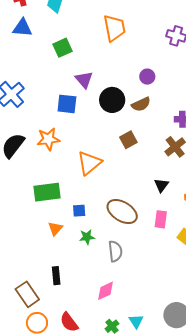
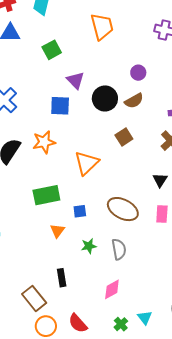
green star: (87, 237) -> (89, 246), moved

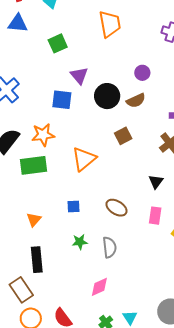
green rectangle: (46, 195) -> (34, 165), moved
brown ellipse: (123, 209) -> (116, 208), size x0.7
orange triangle: (57, 231) -> (34, 219), moved
black rectangle: (62, 278) -> (37, 260), moved, size x1.4

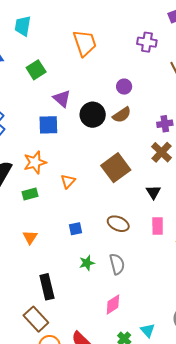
brown square: (123, 136) -> (116, 168), moved, size x1.6
orange triangle: (84, 159) -> (68, 181), moved, size x0.6
green rectangle: (34, 165) -> (30, 194), size x0.6
orange triangle: (34, 219) -> (30, 237), moved

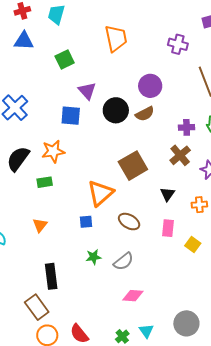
purple circle: (124, 87) -> (150, 86), size x1.5
orange triangle: (68, 181) -> (100, 193), moved, size x1.8
gray semicircle: (117, 264) -> (123, 261), turned 60
pink diamond: (113, 305) -> (133, 296), moved, turned 30

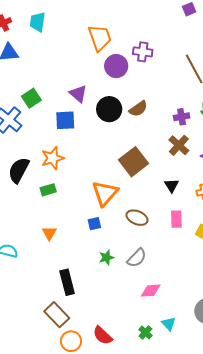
purple cross: (178, 44) -> (143, 52), moved
green square: (65, 59) -> (31, 98), moved
purple circle: (150, 86) -> (116, 66), moved

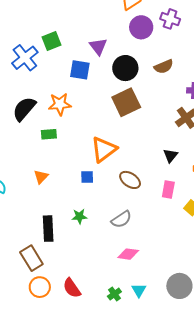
brown semicircle: (138, 109) -> (164, 67), moved
brown square: (133, 162) -> (126, 102), moved
green star: (106, 257) -> (79, 216), moved

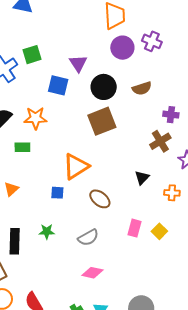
pink rectangle: (168, 190) -> (134, 228), moved

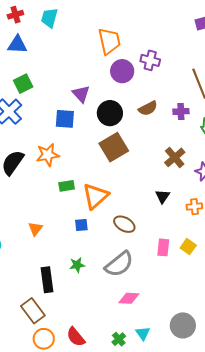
green square: (32, 55) -> (23, 84), moved
purple cross: (171, 115) -> (181, 111), moved
green rectangle: (22, 147) -> (67, 186), moved
gray semicircle: (88, 238) -> (119, 264), size x1.4

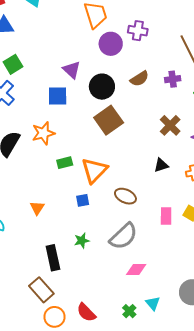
black triangle: (162, 196) -> (161, 165), turned 42

